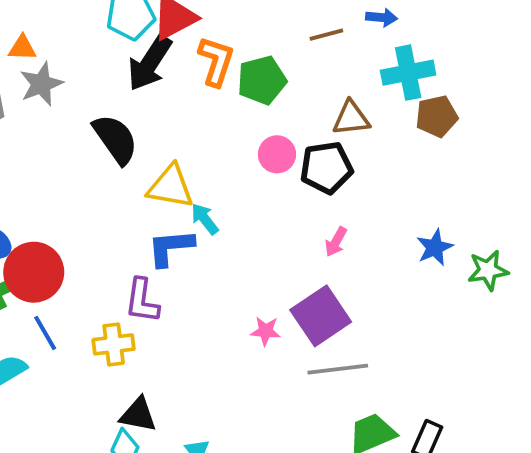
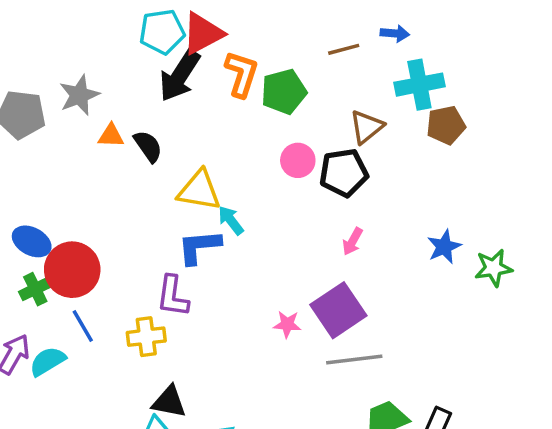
orange triangle: (22, 48) -> (111, 136), moved
brown triangle: (351, 118) -> (367, 127), turned -33
black semicircle: (115, 139) -> (148, 146), size x0.7

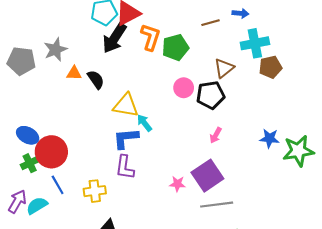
blue star: (444, 247) -> (269, 138), turned 30
green star: (493, 268) -> (298, 151), size x1.4
purple L-shape: (173, 296) -> (125, 167), moved

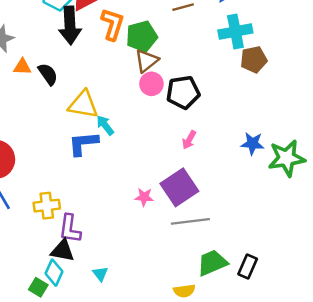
black arrow: (114, 38) -> (70, 25), turned -36
brown triangle: (224, 68) -> (147, 61), moved
purple L-shape: (125, 167) -> (70, 229), moved

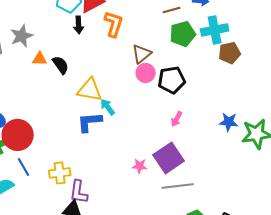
black arrow: (70, 25) -> (79, 25), size x0.6
green pentagon: (142, 36) -> (183, 34), moved

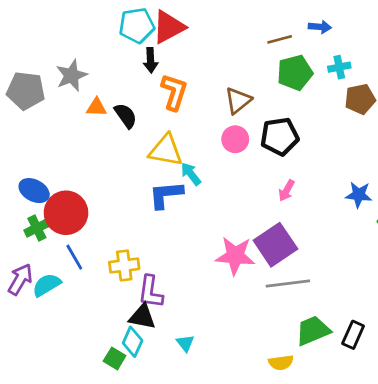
orange L-shape: (114, 24) -> (174, 92), moved
cyan cross: (215, 30) -> (339, 67), size x0.6
pink circle: (146, 73) -> (235, 139), moved
pink star: (140, 166) -> (235, 256), size x1.8

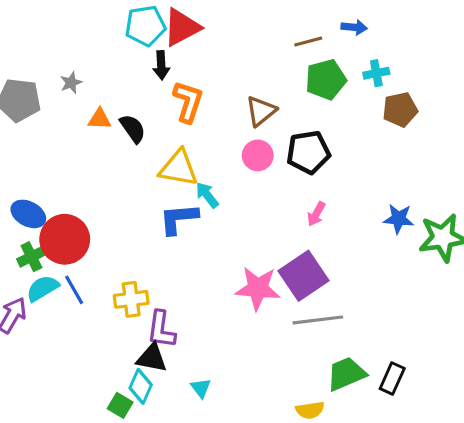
gray star: (72, 75) -> (71, 83), size x0.6
cyan semicircle: (47, 285) -> (43, 288), moved

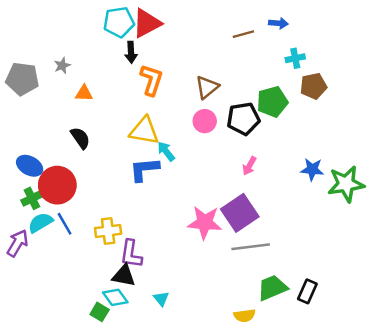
green pentagon: (326, 79) -> (272, 102), moved
black semicircle: (133, 129) -> (80, 138), moved
cyan diamond: (141, 386) -> (115, 297), turned -60

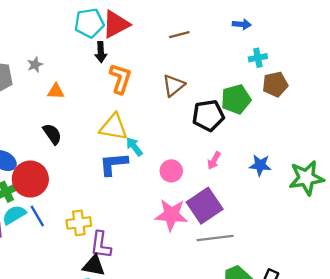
brown line: (243, 34) -> (179, 35), moved
pink circle: (205, 121) -> (171, 171), moved
blue star: (312, 169) -> (260, 165), moved

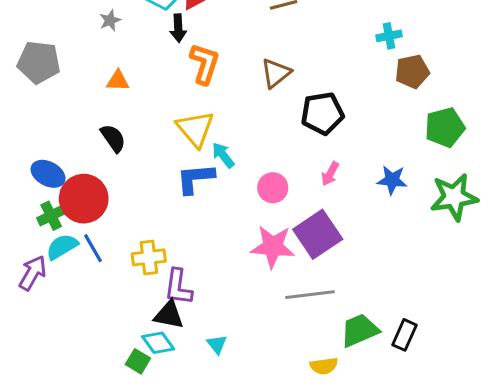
gray star: (35, 65) -> (110, 20), moved
green pentagon: (236, 99) -> (445, 127), moved
yellow triangle: (113, 127) -> (195, 129), turned 40
gray line: (215, 238) -> (310, 295), moved

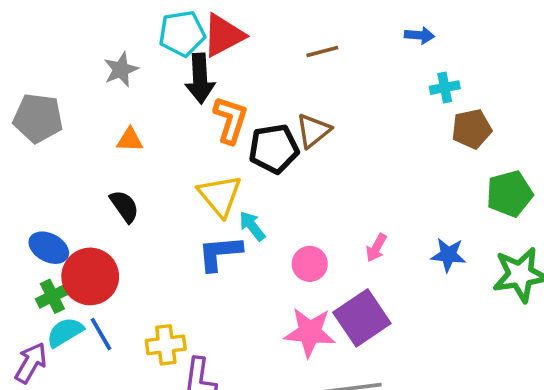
gray star: (110, 20) -> (121, 70), size x1.4
black arrow: (178, 28) -> (200, 79), size x1.5
black pentagon: (322, 113) -> (274, 149), moved

